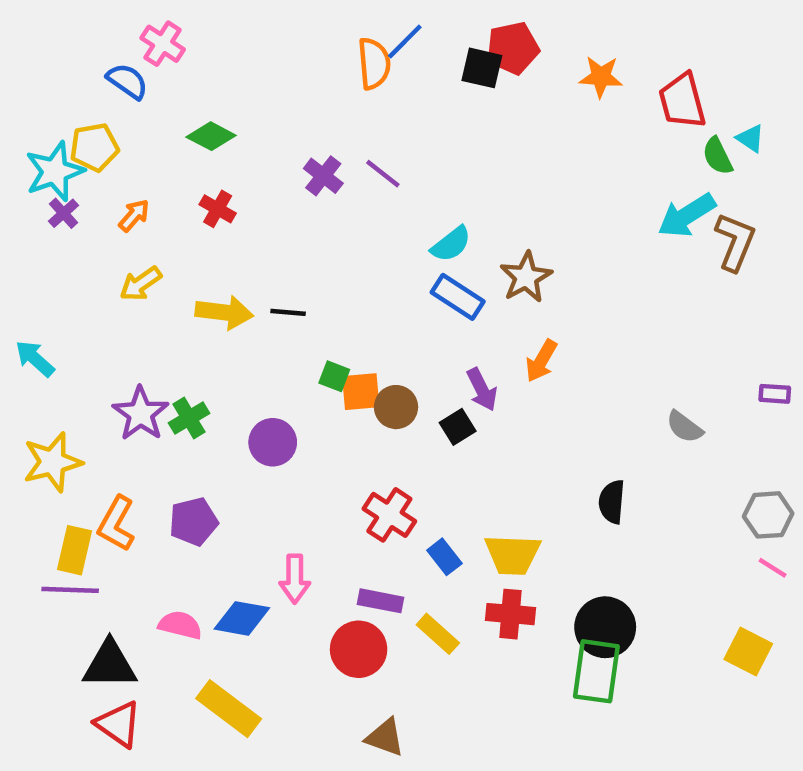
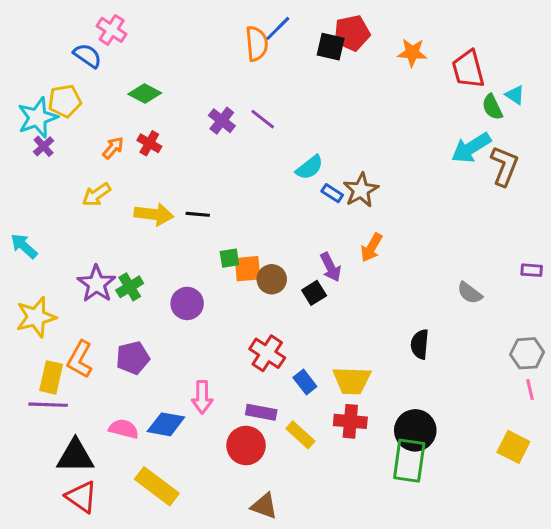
orange arrow: (134, 215) -> (113, 148), moved
blue rectangle: (458, 297) -> (332, 193), moved, size x0.6
green square: (334, 376) -> (229, 258), turned -30
pink line: (773, 568) -> (530, 390), turned 45

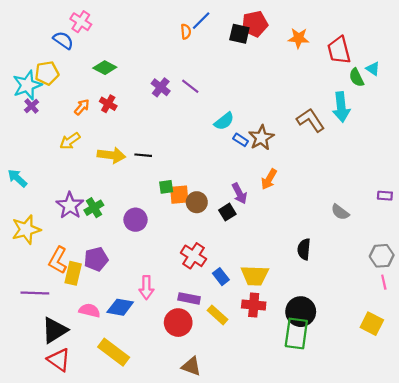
orange semicircle: (257, 44) -> (186, 32), size x0.6
cyan arrow: (471, 148) -> (341, 107), turned -64
brown L-shape: (504, 166) -> (311, 120), moved, turned -56
yellow rectangle: (51, 377) -> (73, 273), moved
black triangle: (75, 456) -> (55, 330), turned -32

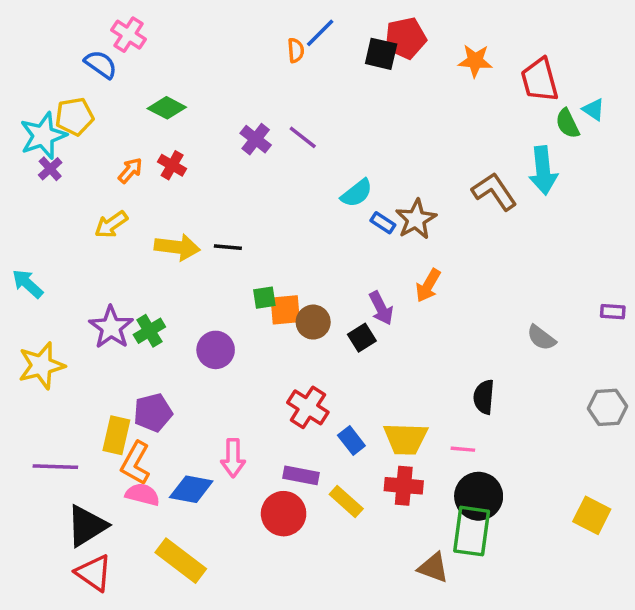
orange L-shape: (58, 260) -> (135, 463), moved
pink line: (384, 282) -> (463, 449), moved, turned -72
brown triangle: (191, 366) -> (433, 568), moved

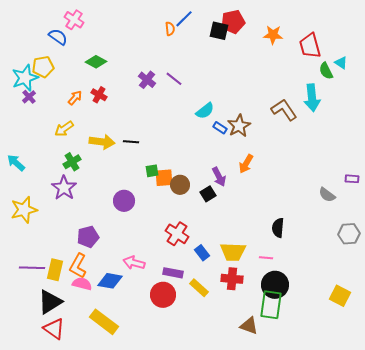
green cross: (149, 331) -> (72, 162), moved
gray semicircle: (541, 338) -> (327, 195), moved
yellow rectangle: (116, 435) -> (55, 270), moved
pink arrow: (233, 458) -> (134, 263), turned 105

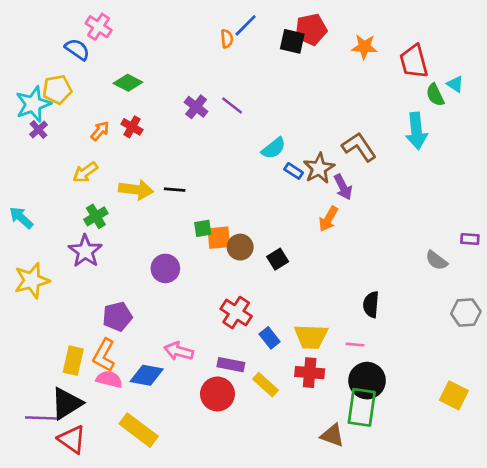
brown L-shape: (284, 110) -> (359, 147), moved
purple arrow: (219, 177) -> (343, 187), moved
purple line: (32, 268) -> (43, 418), moved

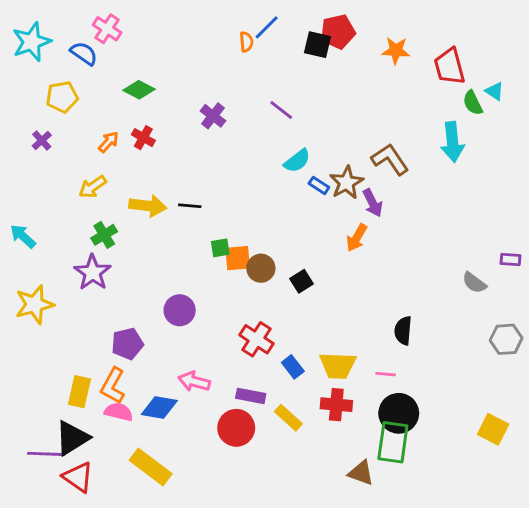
cyan star: (33, 104) -> (32, 42), moved
purple line: (232, 105) -> (281, 110), moved
purple circle: (165, 268) -> (180, 310), moved

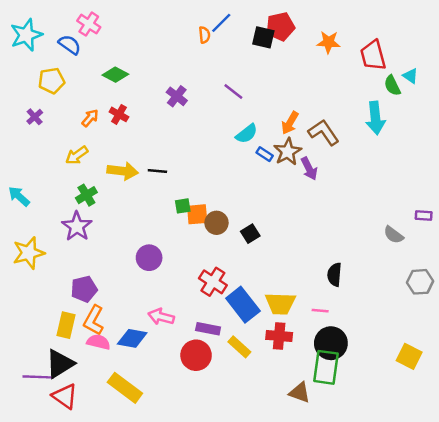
orange arrow: (357, 238) -> (290, 123), moved
purple pentagon: (127, 344) -> (84, 289), moved
blue rectangle: (293, 367) -> (243, 305), size x1.8

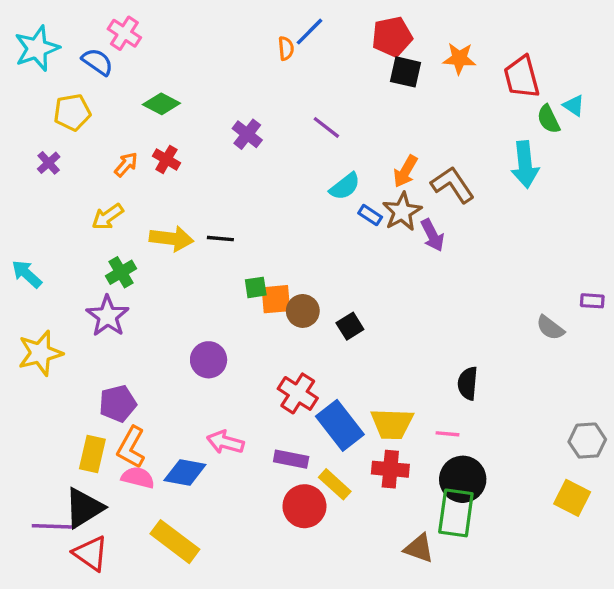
black square: (263, 37) -> (405, 72), moved
gray hexagon: (420, 282) -> (587, 441), moved
red circle: (196, 355) -> (304, 506), moved

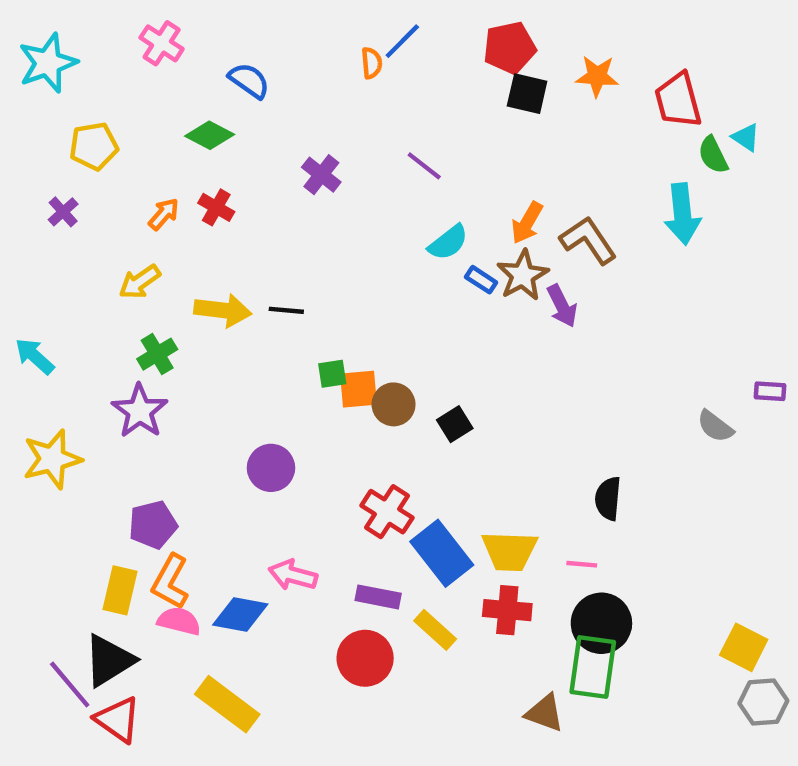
blue semicircle: (97, 62) -> (249, 81), moved
gray hexagon: (587, 441) -> (763, 702), moved
red circle: (304, 506) -> (365, 658), moved
purple line: (54, 526) -> (70, 685), turned 48

